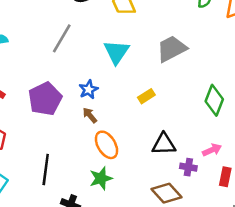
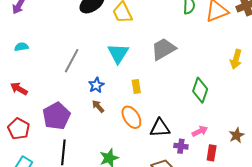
gray line: (62, 38) -> (72, 61), moved
yellow rectangle: (146, 96) -> (136, 86), moved, turned -64
purple pentagon: (45, 99) -> (56, 116), moved
orange ellipse: (106, 145) -> (131, 117), moved

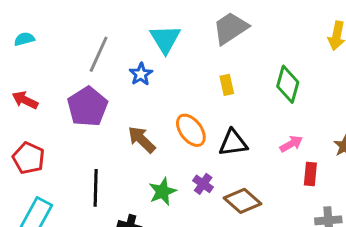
blue star: (96, 85) -> (141, 74), moved
yellow rectangle: (136, 86) -> (227, 85), moved
brown arrow: (98, 106) -> (142, 139), moved, size x1.5
purple pentagon: (56, 116) -> (87, 107), moved
purple cross: (181, 146) -> (203, 184), moved, turned 32

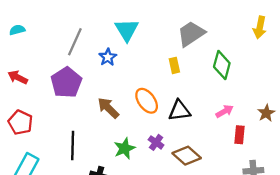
gray trapezoid: (230, 28) -> (191, 34), moved

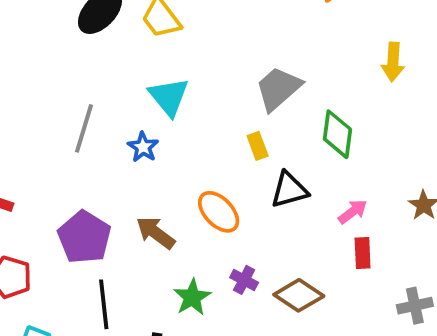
purple pentagon: (66, 82) -> (84, 237), moved
black triangle: (179, 111) -> (289, 190), moved
red rectangle: (239, 135) -> (363, 253), moved

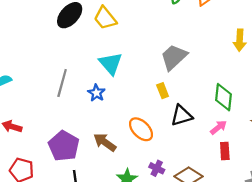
green diamond: (337, 134) -> (223, 97), moved

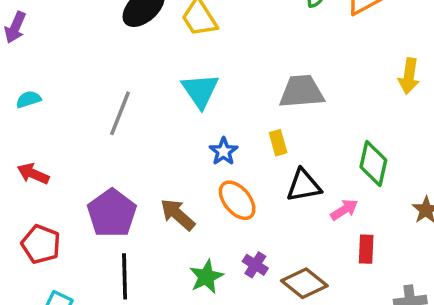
gray trapezoid: (174, 57) -> (302, 92), turned 32
blue star: (96, 93) -> (224, 151), moved
pink arrow: (218, 127) -> (344, 210), moved

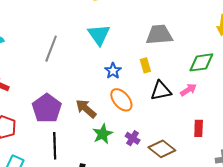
green diamond: (373, 164) -> (201, 62), moved, turned 70
pink arrow: (344, 210) -> (188, 90), moved
green star: (206, 277) -> (103, 134), moved

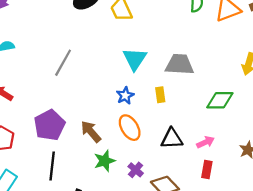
cyan triangle: (99, 35) -> (135, 59), moved
pink arrow: (188, 90) -> (205, 142), moved
black triangle: (161, 91) -> (172, 139), moved

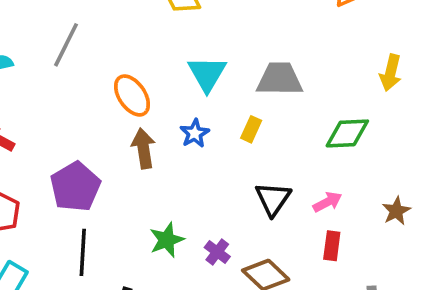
gray line: (63, 63) -> (66, 45), moved
yellow rectangle: (160, 95) -> (251, 129), turned 35
orange ellipse: (130, 128) -> (132, 95), moved
brown arrow: (91, 132) -> (143, 148), moved, turned 35
black triangle: (172, 139) -> (273, 199), turned -50

